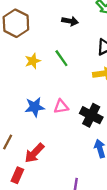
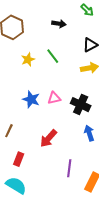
blue star: (35, 107) -> (31, 99), turned 30
red arrow: (34, 153) -> (48, 138), moved

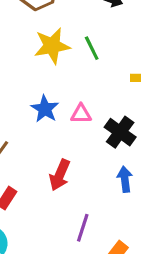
yellow star: (28, 59) -> (52, 46), size x1.6
red arrow: (48, 138) -> (60, 175), turned -30

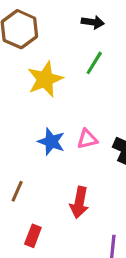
green line: (92, 48) -> (94, 63), moved, turned 70

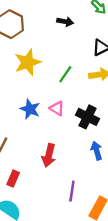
green line: (94, 63) -> (65, 74), moved
pink triangle: (87, 139) -> (57, 108), turned 42

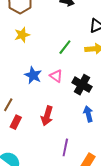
yellow star: (28, 62) -> (22, 35), moved, size x0.7
red rectangle: (13, 179) -> (16, 122), moved

